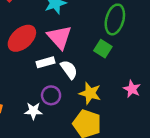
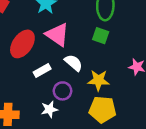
white rectangle: (46, 62) -> (42, 71), moved

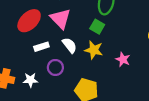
yellow star: (99, 80) -> (94, 50), moved
white star: (49, 109) -> (30, 80), moved

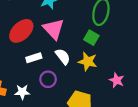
pink star: (123, 59) -> (117, 80), moved

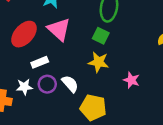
white semicircle: (63, 57) -> (70, 84), moved
purple circle: (48, 79) -> (47, 84), moved
white star: (22, 92) -> (24, 87), moved

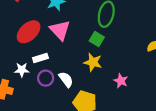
white star: (24, 87) -> (22, 70), moved

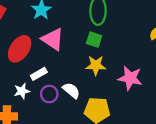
pink star: (121, 81) -> (130, 78), size x1.5

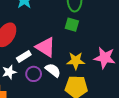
pink triangle: (53, 39) -> (46, 47), moved
yellow star: (96, 65) -> (76, 61), moved

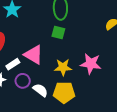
white semicircle: (53, 70) -> (40, 90), moved

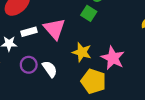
purple circle: (23, 81) -> (29, 65), moved
yellow pentagon: (64, 92) -> (93, 81), moved

